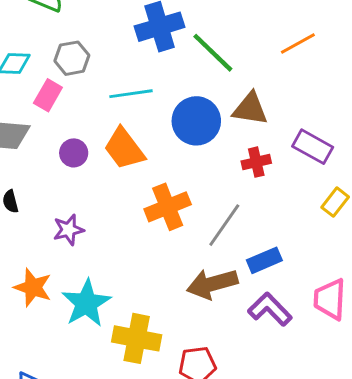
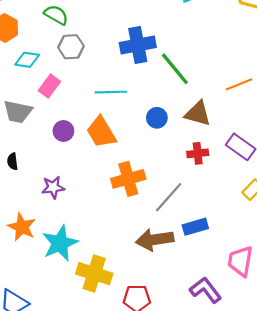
orange line: (298, 44) -> (239, 84), moved
gray hexagon: (72, 58) -> (71, 47), moved
blue circle: (196, 121) -> (157, 118), size x0.6
purple L-shape: (270, 309) -> (206, 290), moved

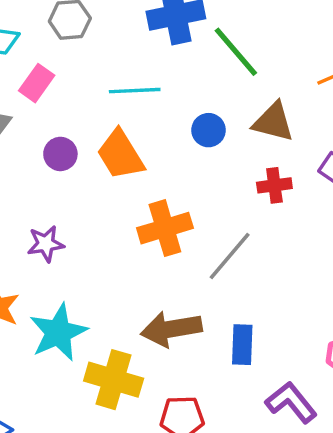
blue rectangle: (195, 227) -> (242, 345), moved, turned -70
brown arrow: (155, 240) -> (171, 329), moved

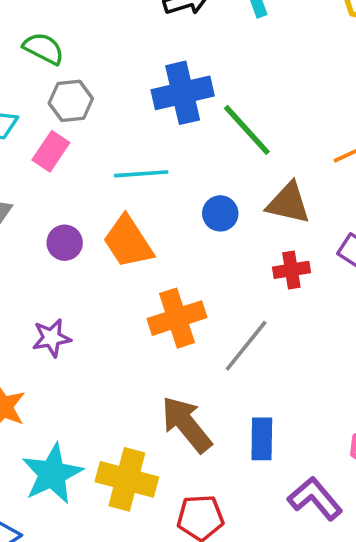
pink rectangle: (37, 83) -> (51, 151), moved
brown arrow: (171, 329) -> (186, 424), turned 62
cyan star: (58, 332) -> (52, 474), moved

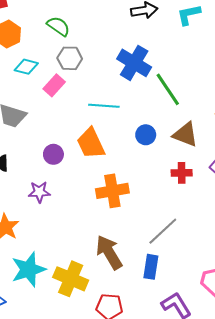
blue cross: (183, 93) -> (134, 63), turned 36
purple circle: (65, 243) -> (53, 154), moved
gray line: (246, 346) -> (163, 231), moved

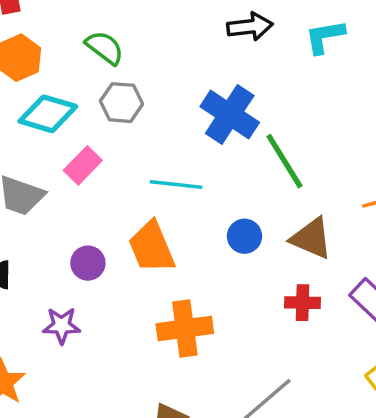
cyan diamond: (26, 67) -> (48, 114), size x1.4
pink rectangle: (54, 85) -> (83, 165), moved

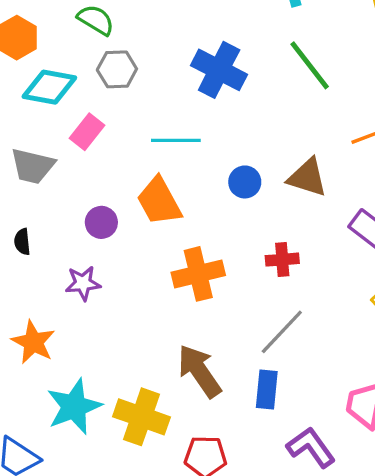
green line: (285, 161) -> (310, 65), moved
red cross: (303, 303) -> (282, 260), moved

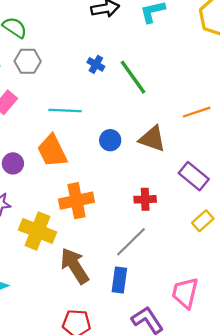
green line: (310, 65) -> (133, 77), moved
blue cross: (219, 70) -> (96, 64), size x0.5
red cross: (282, 260) -> (145, 199), moved
yellow cross: (141, 417) -> (38, 231), moved

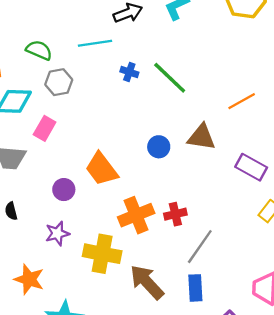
cyan line: (65, 111) -> (95, 43), moved
red cross: (145, 199) -> (175, 214), moved

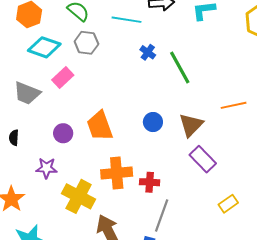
brown triangle: (201, 137) -> (191, 125), turned 48
purple rectangle: (251, 167) -> (203, 159), moved
gray line: (200, 247) -> (162, 215), turned -32

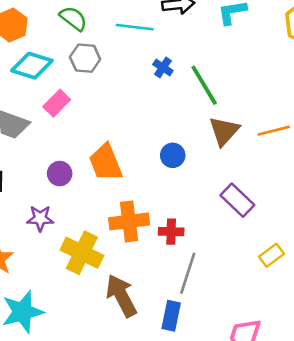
brown triangle: (191, 125) -> (224, 131), moved

